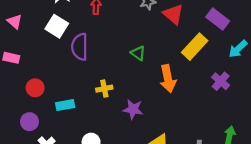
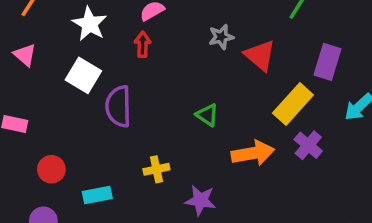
purple rectangle: (218, 19) -> (327, 62), turned 70
pink triangle: (15, 22) -> (25, 55), moved
orange arrow: (168, 79) -> (253, 153), turned -88
purple cross: (221, 81) -> (308, 145), moved

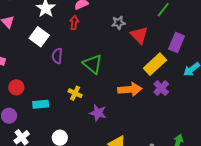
purple semicircle: (118, 106) -> (57, 56), size x0.7
green triangle: (207, 115) -> (93, 64), moved, size x1.5
yellow cross: (156, 169) -> (75, 93), turned 32

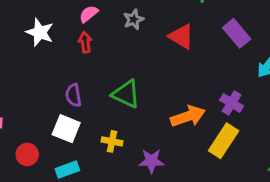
gray star: (118, 23) -> (133, 20), moved
white square: (39, 37) -> (66, 129), moved
purple rectangle: (177, 42) -> (237, 33), turned -48
yellow rectangle: (155, 64) -> (224, 141), moved

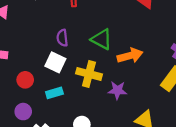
orange arrow: (188, 116) -> (130, 56), moved
yellow cross: (112, 141) -> (89, 74), size x1.6

